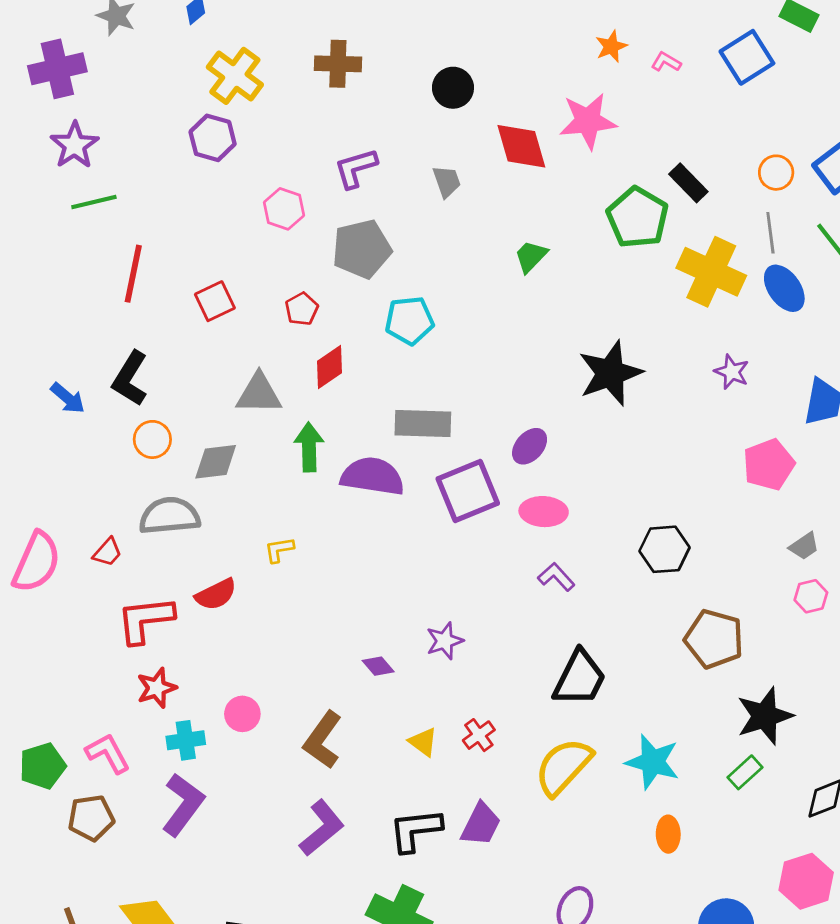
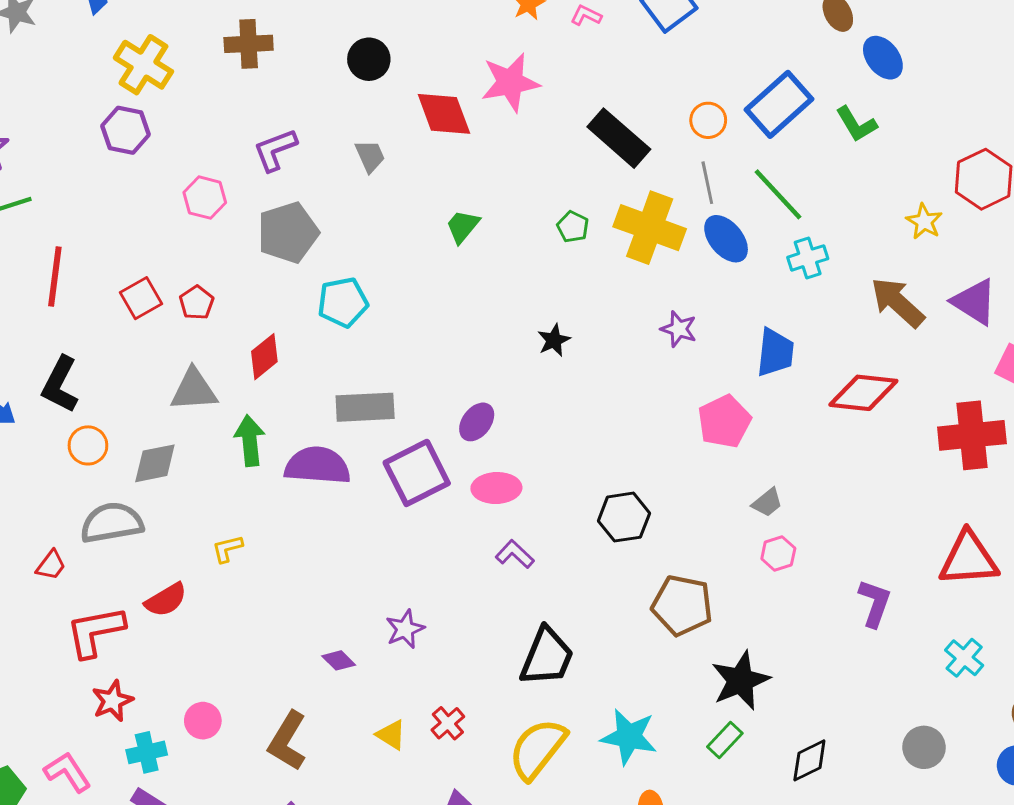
black rectangle: (688, 183) -> (619, 138), size x1.5
green pentagon: (637, 218) -> (573, 227), moved, size x0.5
red pentagon: (302, 309) -> (197, 303), moved
black star: (610, 373) -> (554, 340), size x0.5

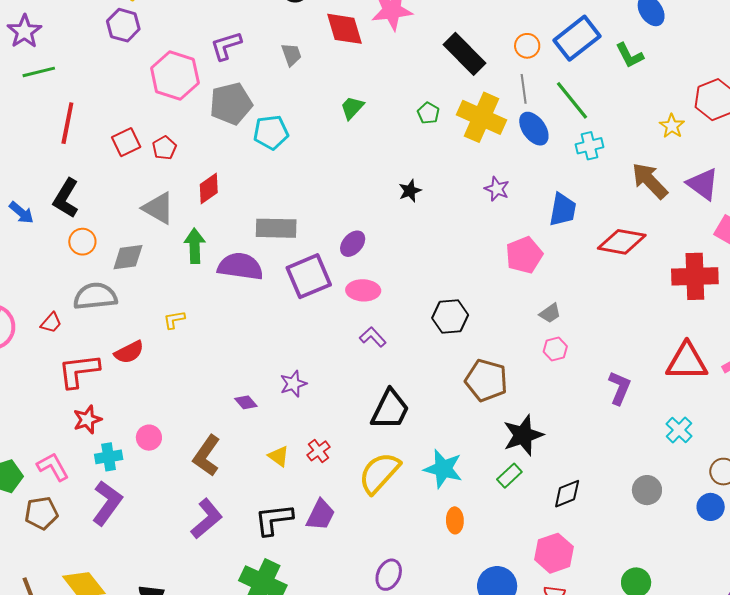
pink hexagon: (205, 198) -> (175, 75), size x1.6
cyan pentagon: (343, 302) -> (271, 132), moved
gray triangle: (194, 390) -> (158, 208), turned 30

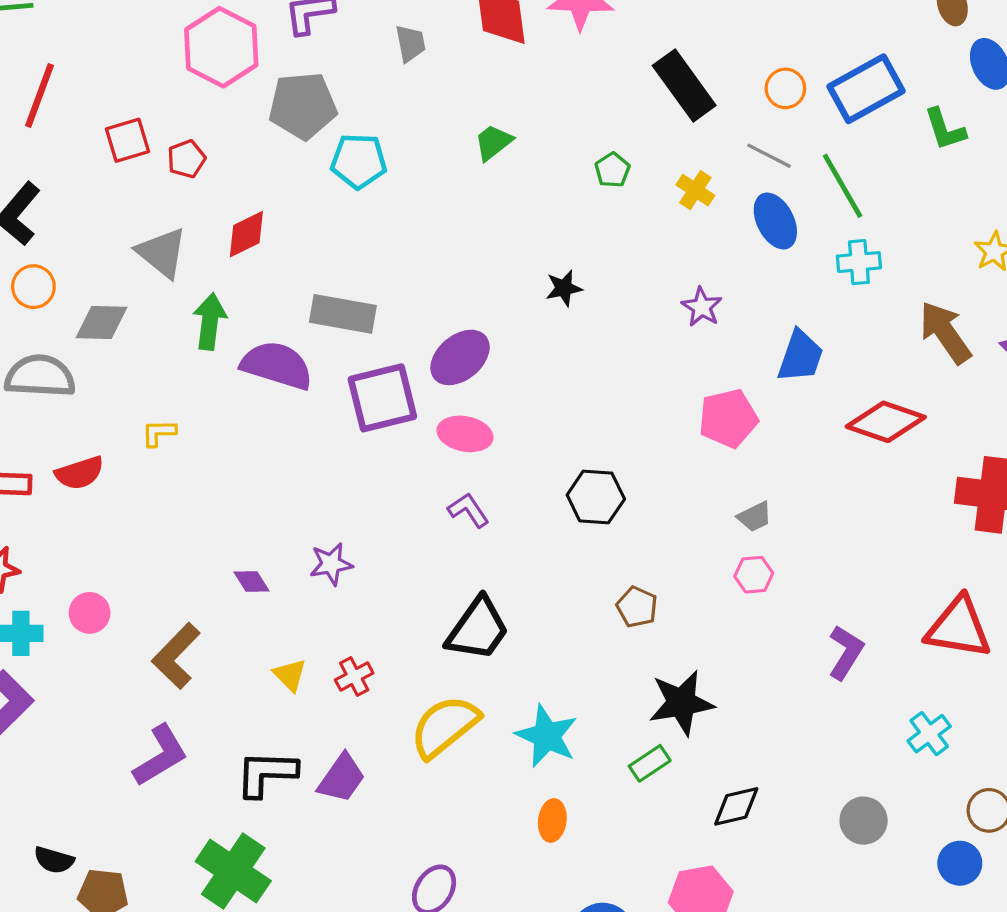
gray line: (524, 89) -> (769, 156), turned -64
yellow cross: (482, 117) -> (695, 190), size x0.5
purple ellipse: (353, 244) -> (460, 357), size x1.4
brown pentagon: (486, 380) -> (637, 607), size x0.6

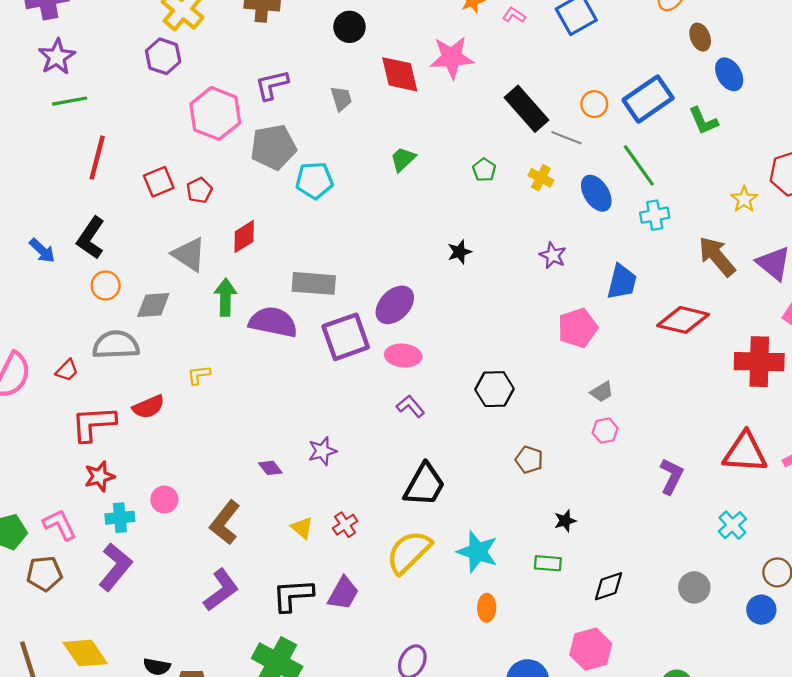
gray line: (769, 156) -> (567, 138), moved
black star: (681, 703) -> (565, 521), size x0.5
green rectangle: (650, 763) -> (548, 563), turned 44

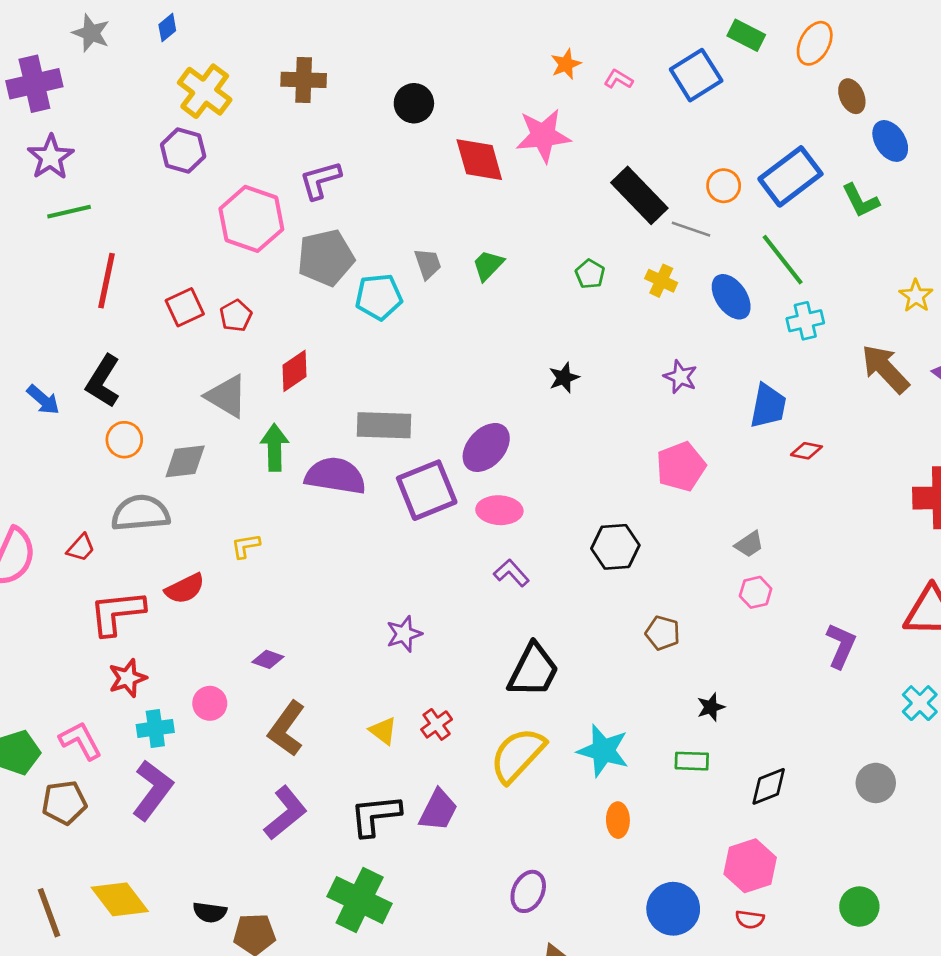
gray trapezoid: (341, 99) -> (428, 264), moved
red diamond: (683, 320) -> (806, 451), moved, size x0.5
pink pentagon: (578, 328) -> (681, 467), moved
purple diamond: (270, 468) -> (268, 659), moved, turned -30

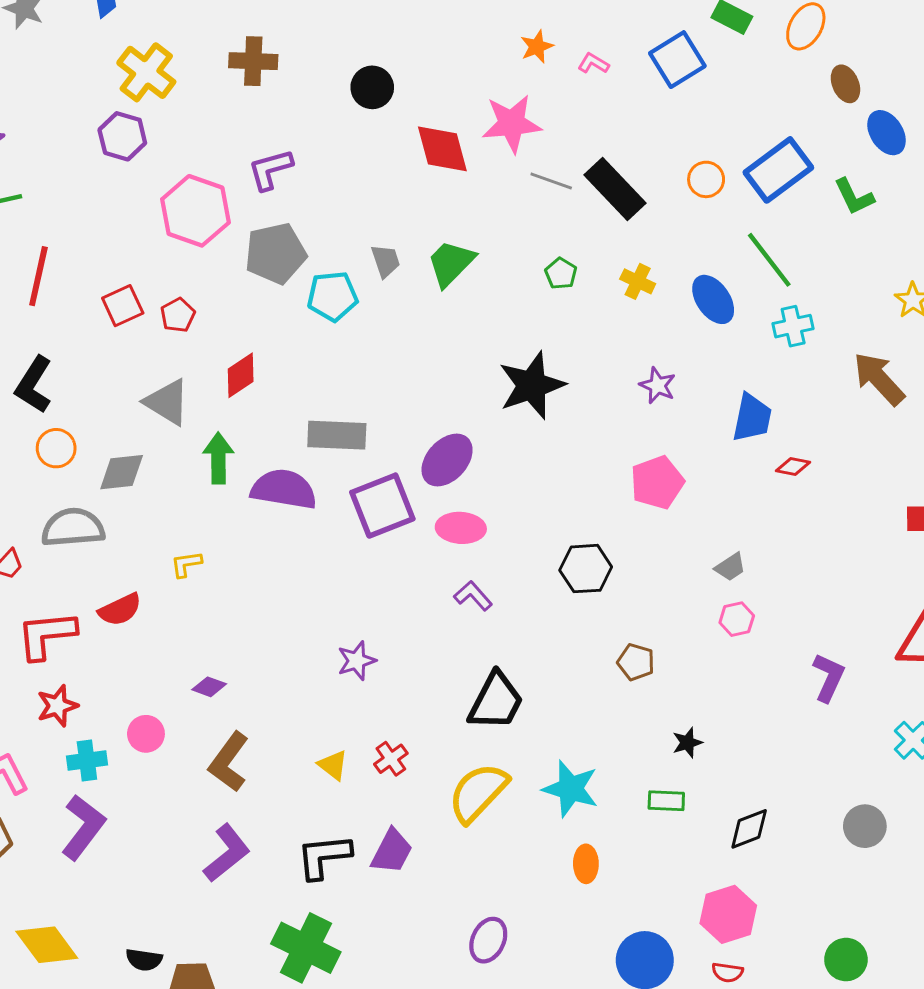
gray line: (691, 229) -> (551, 181), moved
green trapezoid: (488, 265) -> (451, 263), size x1.4
black star: (564, 378) -> (532, 385), size x2.0

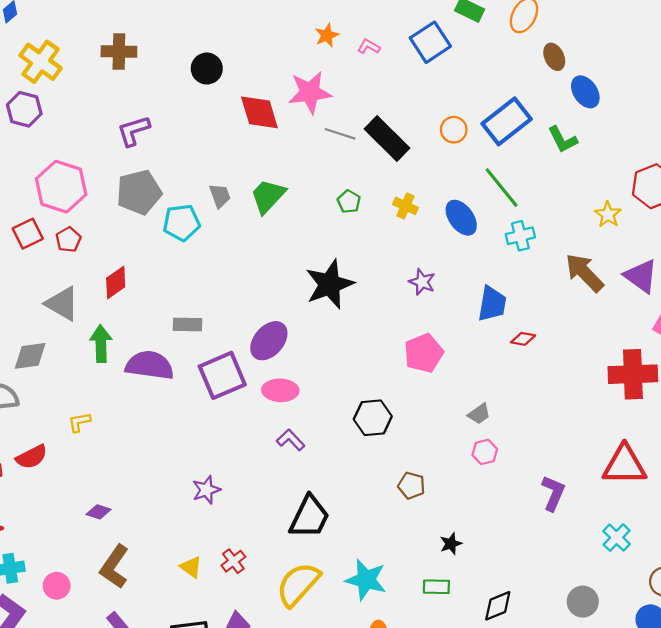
pink hexagon: (195, 211) -> (61, 187), moved
gray rectangle: (337, 435) -> (187, 325), size x0.7
pink circle: (146, 734) -> (57, 586), moved

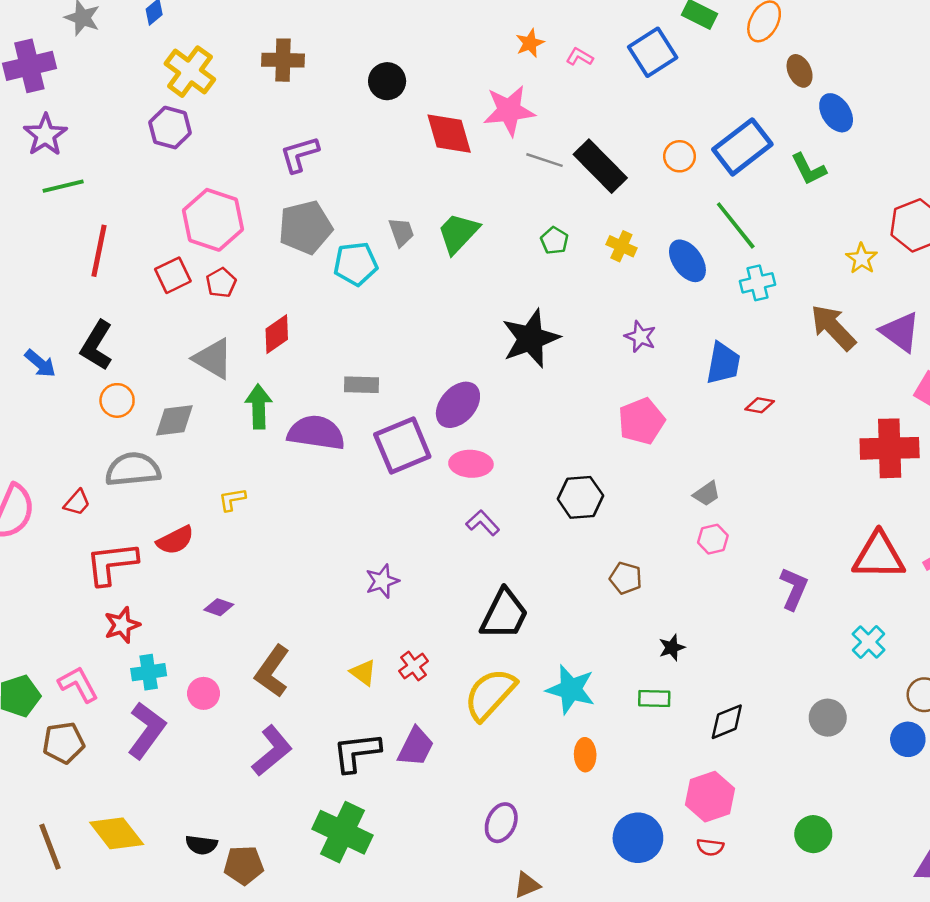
purple diamond: (99, 512) -> (219, 607), moved

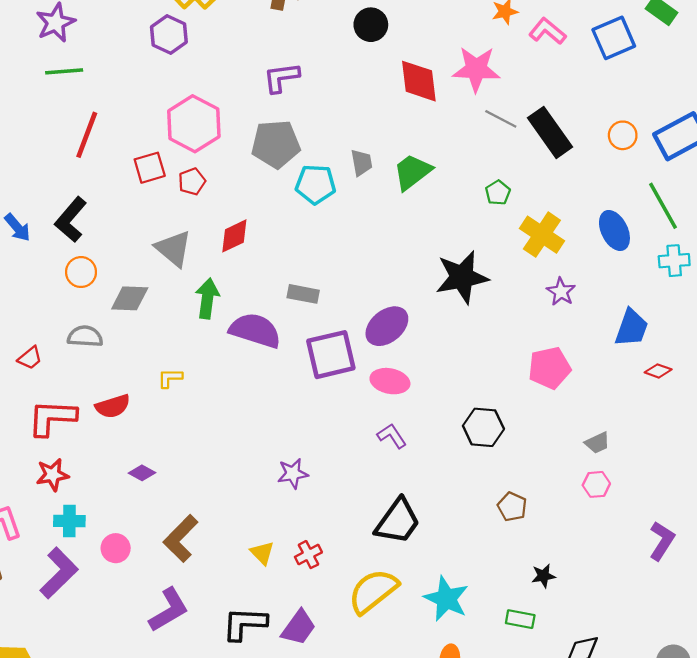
pink L-shape: (580, 57) -> (547, 31), size x1.5
yellow cross: (621, 246) -> (542, 235), moved, size x1.6
gray semicircle: (133, 469) -> (85, 336), size x0.7

